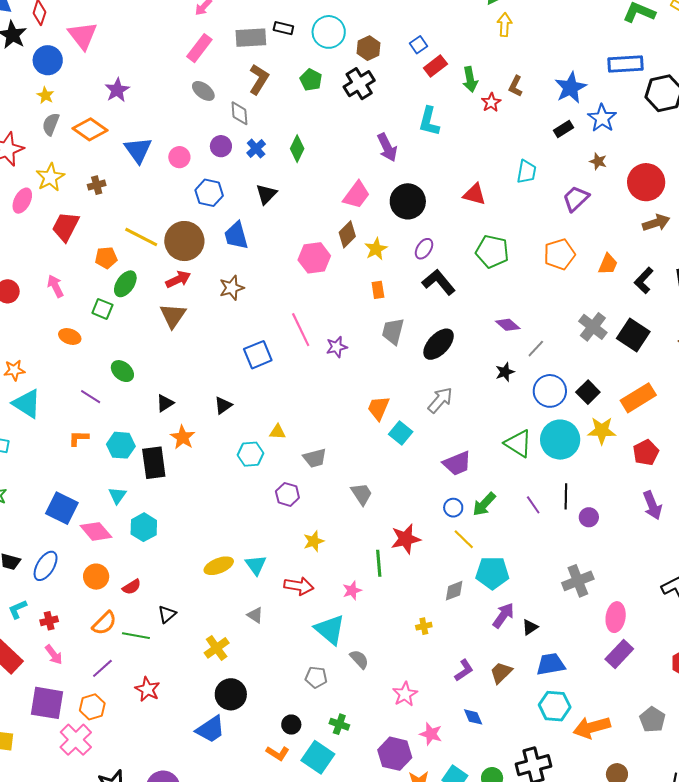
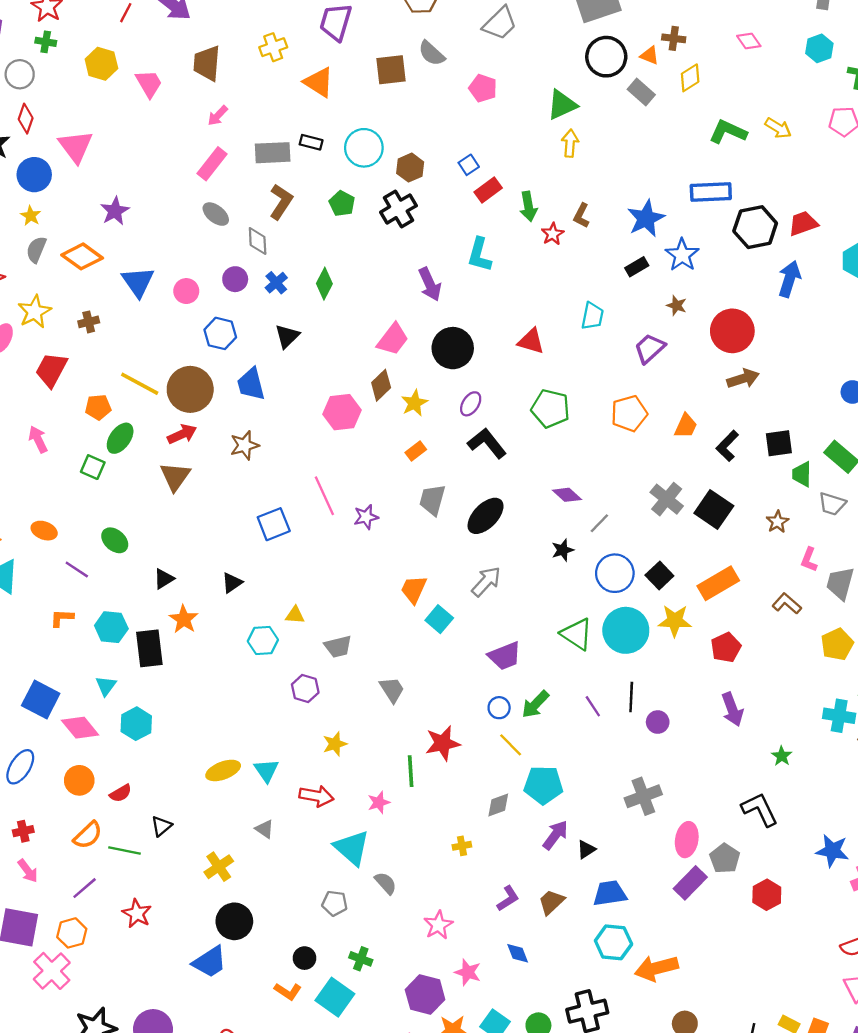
orange rectangle: (378, 290) -> (416, 451), turned 60
orange ellipse: (70, 337) -> (44, 531), moved
gray pentagon: (652, 719) -> (725, 858), moved

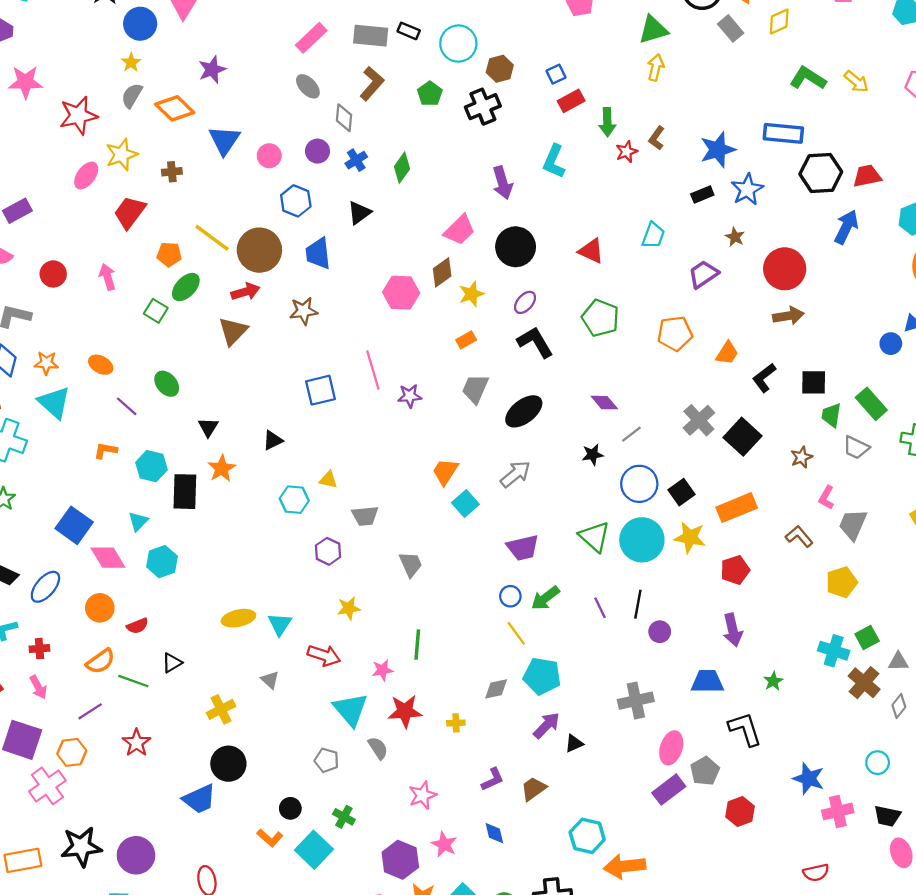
black triangle: (164, 579) -> (208, 427), turned -35
red star: (443, 743) -> (405, 711), moved
blue trapezoid: (610, 893) -> (707, 682), moved

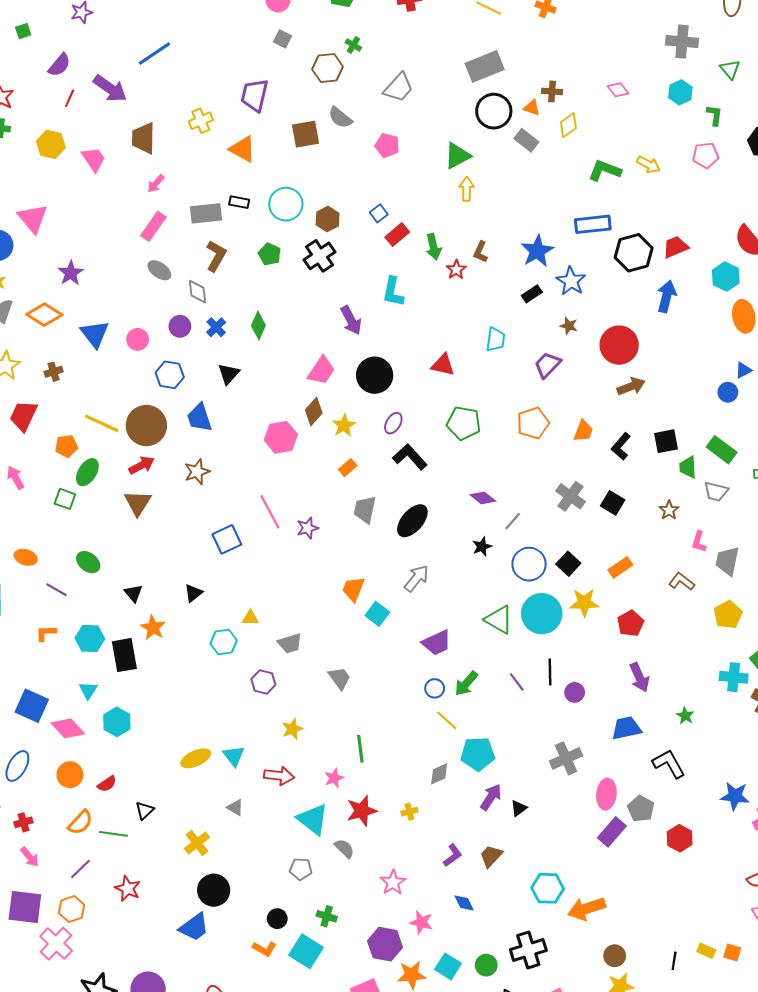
black square: (742, 437) -> (613, 503), size x0.7
orange rectangle: (737, 508) -> (620, 567), size x0.7

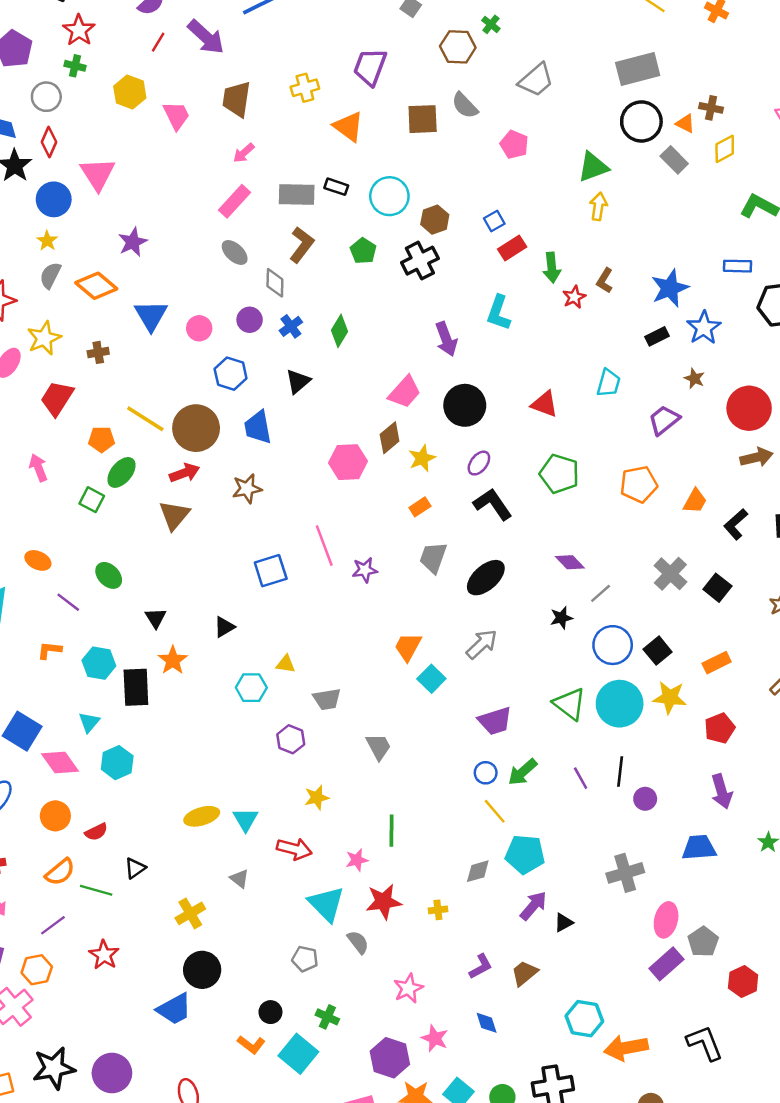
blue rectangle: (593, 224) -> (737, 266), size x0.7
black L-shape: (669, 764) -> (705, 1043), moved

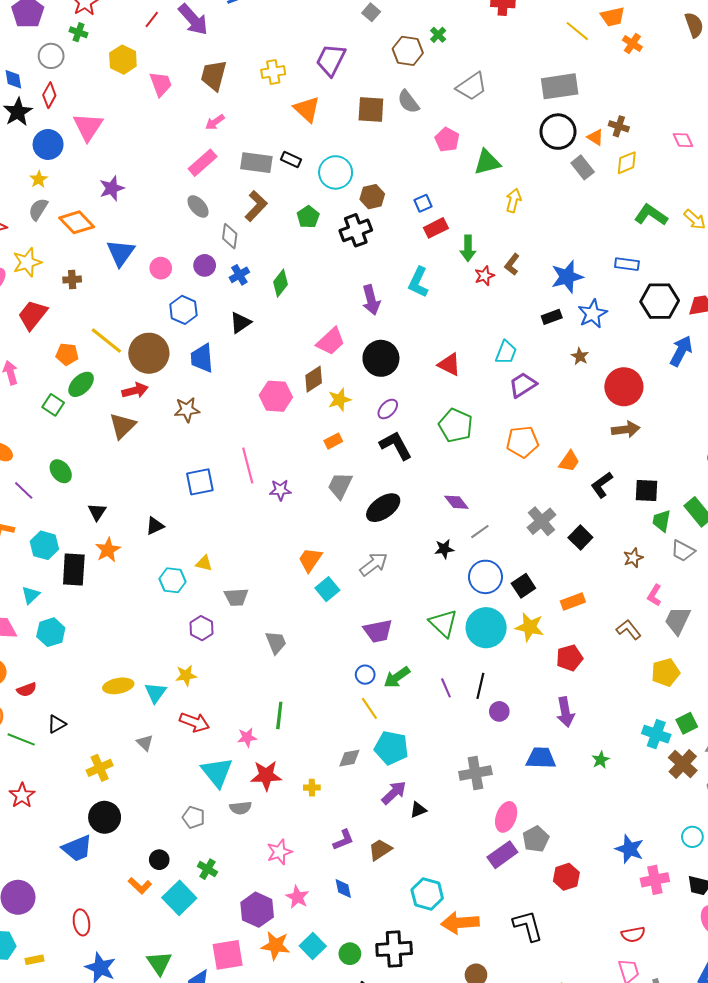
green triangle: (593, 167) -> (487, 162), moved
purple trapezoid: (664, 420) -> (523, 385), moved
yellow star: (317, 798) -> (186, 675), moved
gray semicircle: (358, 942) -> (241, 808), turned 115

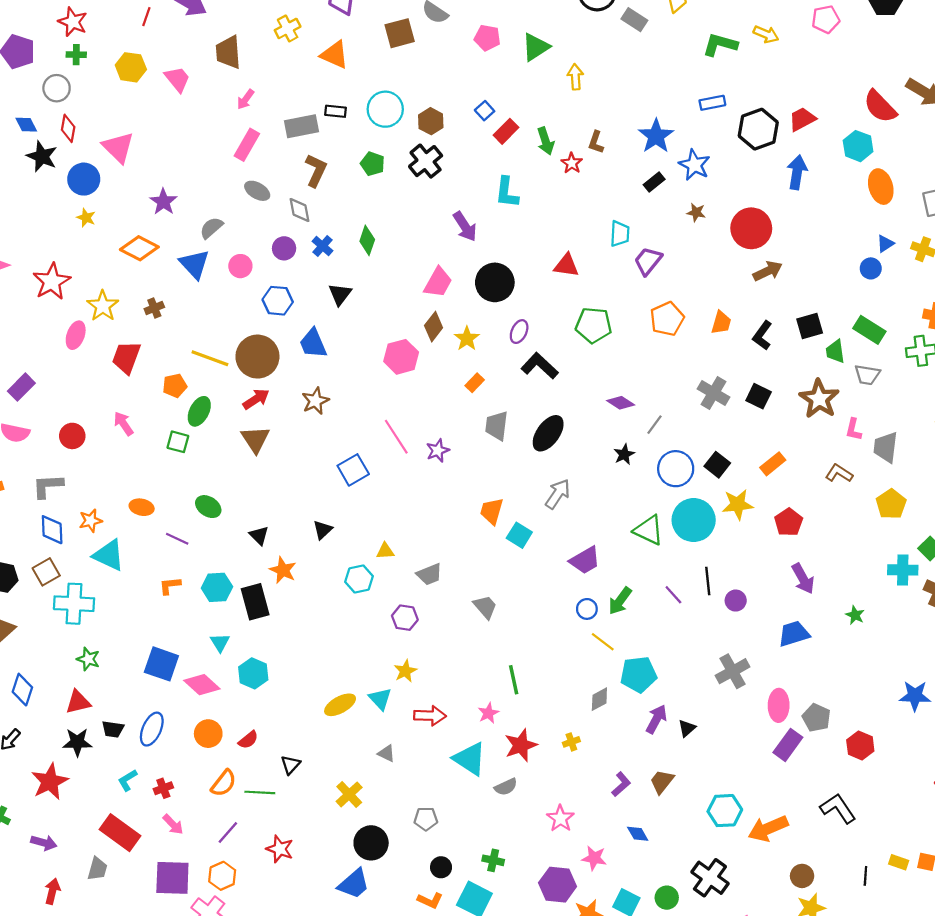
gray semicircle: (38, 209) -> (211, 228), moved, turned 35
brown star: (633, 558) -> (819, 399), size x1.8
gray pentagon: (194, 817) -> (426, 819), moved
black cross: (394, 949) -> (710, 878), turned -32

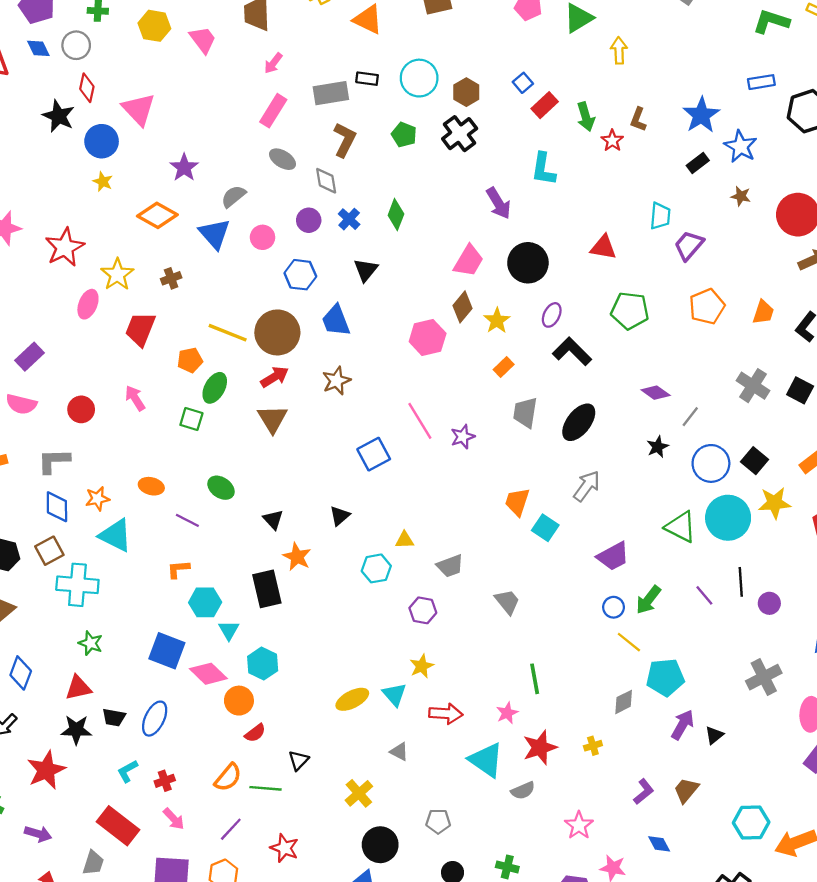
blue diamond: (26, 125) -> (38, 48), moved
cyan hexagon: (217, 587) -> (205, 602), moved
orange circle: (208, 734) -> (239, 701), moved

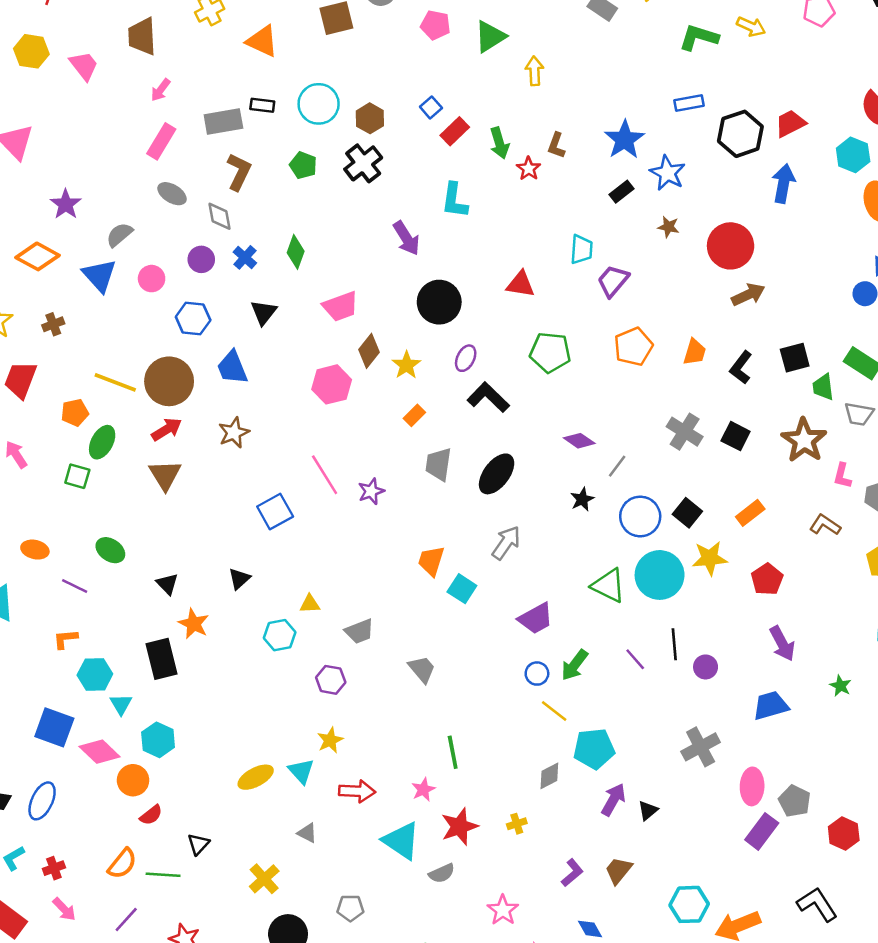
pink trapezoid: (469, 261) -> (341, 306), moved, turned 40

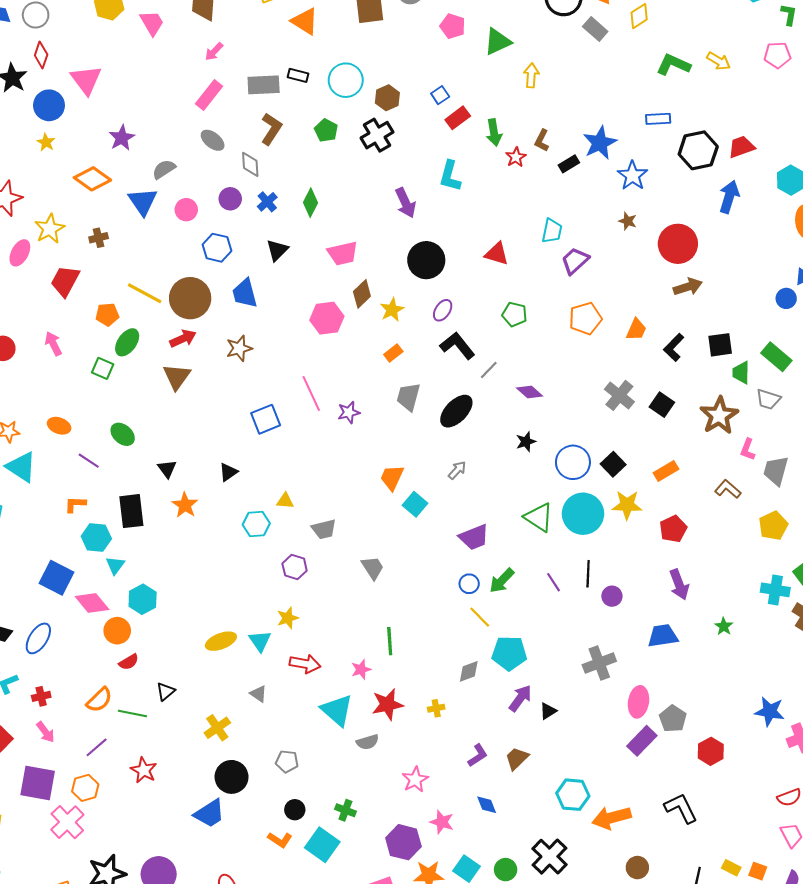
black rectangle: (621, 192) -> (569, 164), moved
green pentagon: (550, 352) -> (514, 314), size x0.7
gray line: (617, 466) -> (489, 370), moved
gray arrow: (506, 543) -> (457, 470), size x0.7
black rectangle: (162, 659) -> (131, 511), moved

